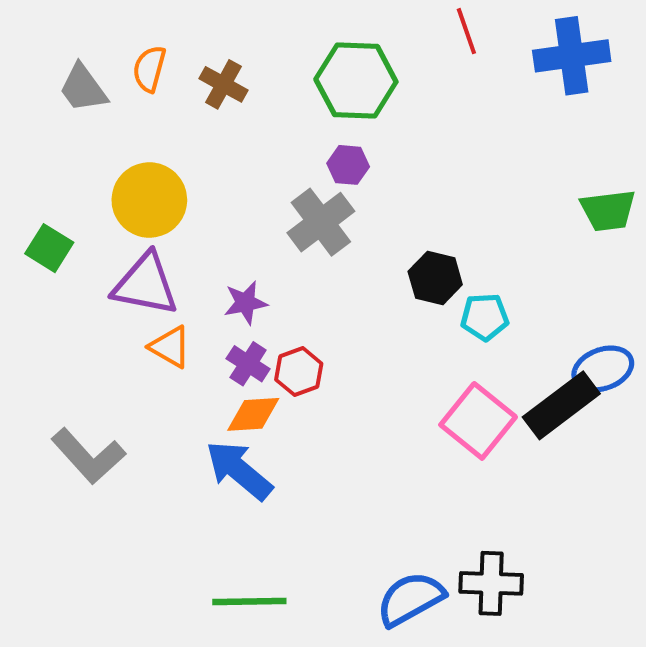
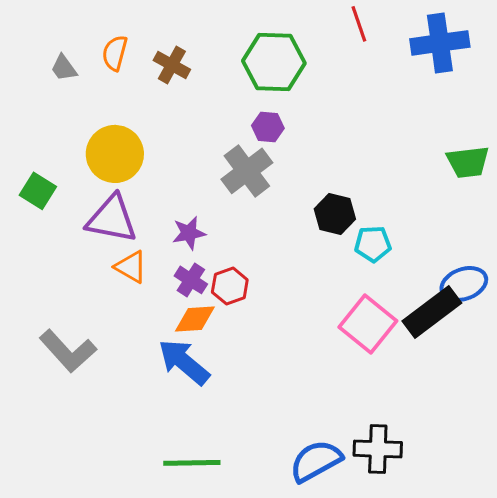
gray trapezoid: (83, 88) -> (64, 68), size x0.7

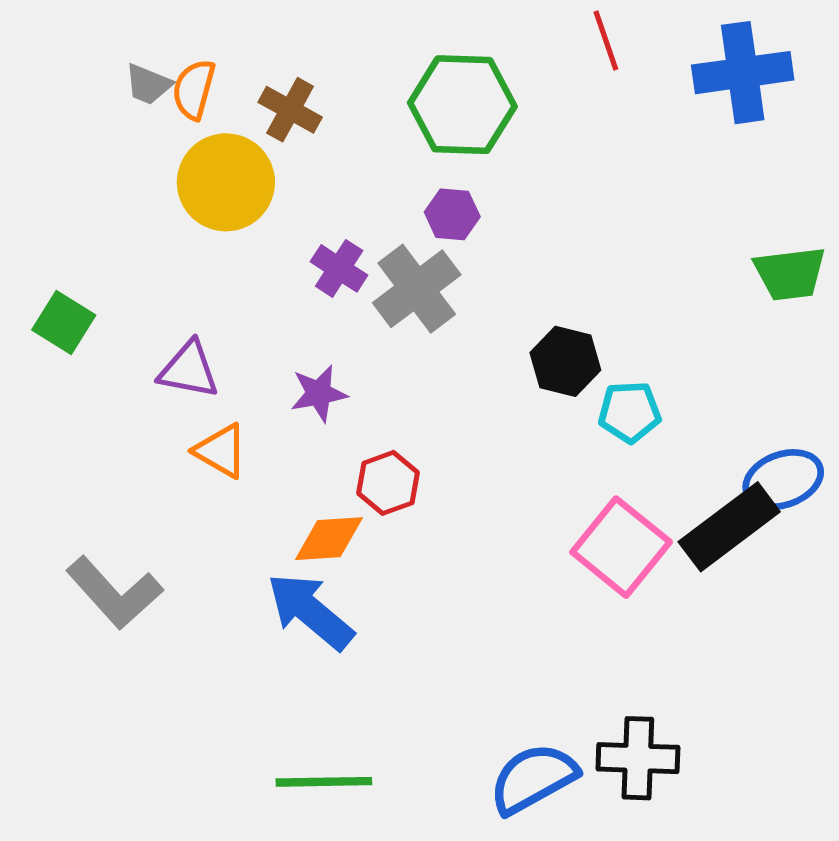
gray trapezoid: (64, 68) -> (148, 84), moved, turned -32
yellow circle: (115, 154) -> (226, 182), moved
purple triangle: (112, 219) -> (189, 370), size x0.7
purple cross: (191, 280) -> (339, 268), moved

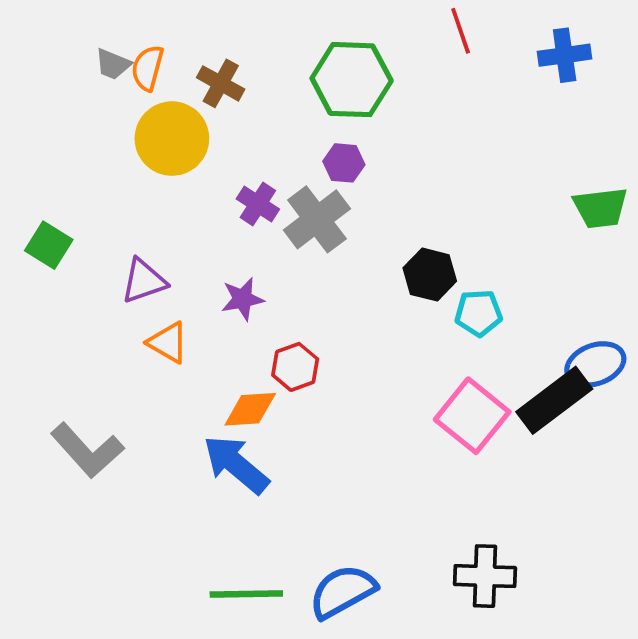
blue cross: (743, 73) -> (565, 55), size x0.7
purple triangle: (189, 370) -> (144, 281), turned -30
blue semicircle: (533, 778) -> (343, 591), moved

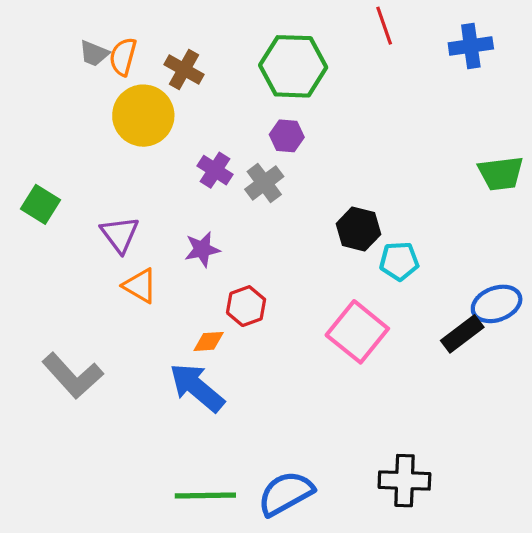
gray cross: (317, 219) -> (264, 183), size x0.7
purple triangle: (144, 281) -> (120, 234), turned -48
black rectangle: (554, 400) -> (462, 334), size x0.7
orange diamond: (250, 409) -> (209, 341), size x0.7
pink square: (472, 416) -> (357, 332), moved

